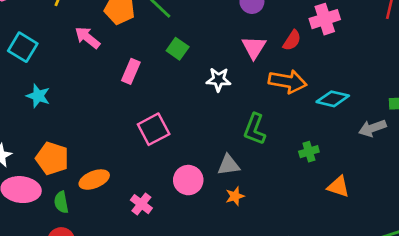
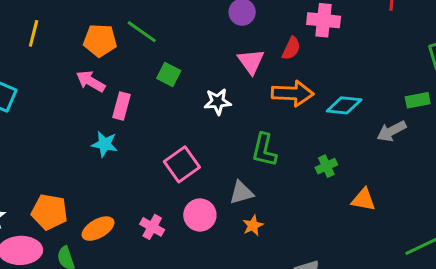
pink cross: (325, 19) -> (324, 20), turned 32
pink arrow: (87, 38) -> (91, 81), moved
cyan star: (38, 96) -> (105, 144), moved
pink square: (154, 129) -> (182, 164), moved
pink cross: (141, 204) -> (152, 227), moved

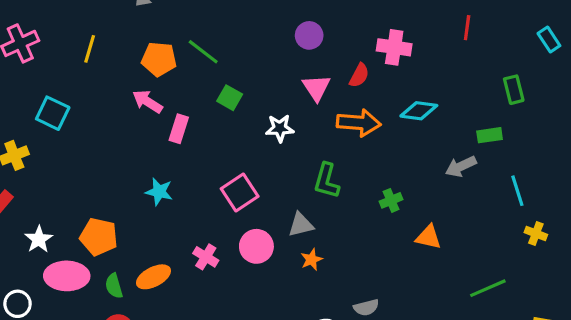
cyan diamond: (344, 105) -> (419, 111), moved
cyan star: (105, 144) -> (159, 192), moved
orange ellipse: (98, 229) -> (154, 277), moved

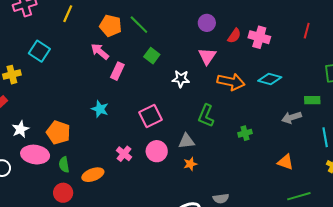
red semicircle: (359, 75) -> (234, 36), moved
orange triangle: (429, 237) -> (285, 162), moved
orange ellipse: (154, 277) -> (93, 175), moved

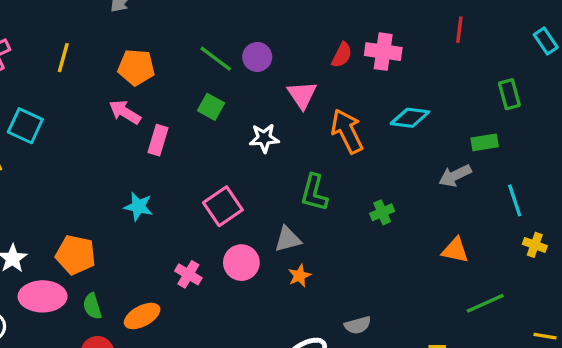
purple circle: (207, 23) -> (257, 57), moved
green line: (139, 25) -> (216, 59), moved
orange arrow: (231, 82) -> (347, 131), turned -120

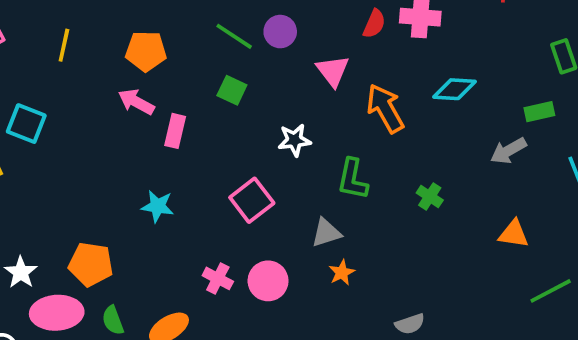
white star: (264, 138) -> (294, 140), moved
green cross: (382, 212) -> (430, 197), turned -30
pink circle: (241, 263) -> (268, 281), moved

